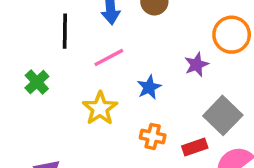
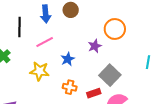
yellow star: (100, 108) -> (40, 71), turned -30

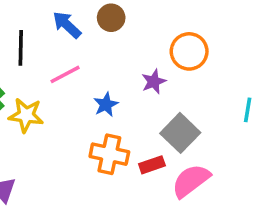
blue arrow: (46, 14) -> (67, 25), turned 138
yellow star: (40, 71) -> (26, 115), moved
orange cross: (70, 87) -> (109, 154), size x1.5

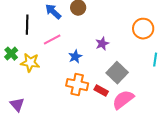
orange circle: (189, 51) -> (143, 29), moved
red rectangle: (152, 165) -> (101, 91), turned 48

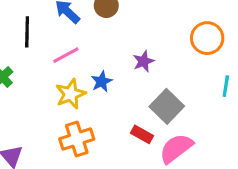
yellow star: (30, 63) -> (71, 94), moved, turned -30
orange cross: (77, 85) -> (77, 139), moved, turned -30

